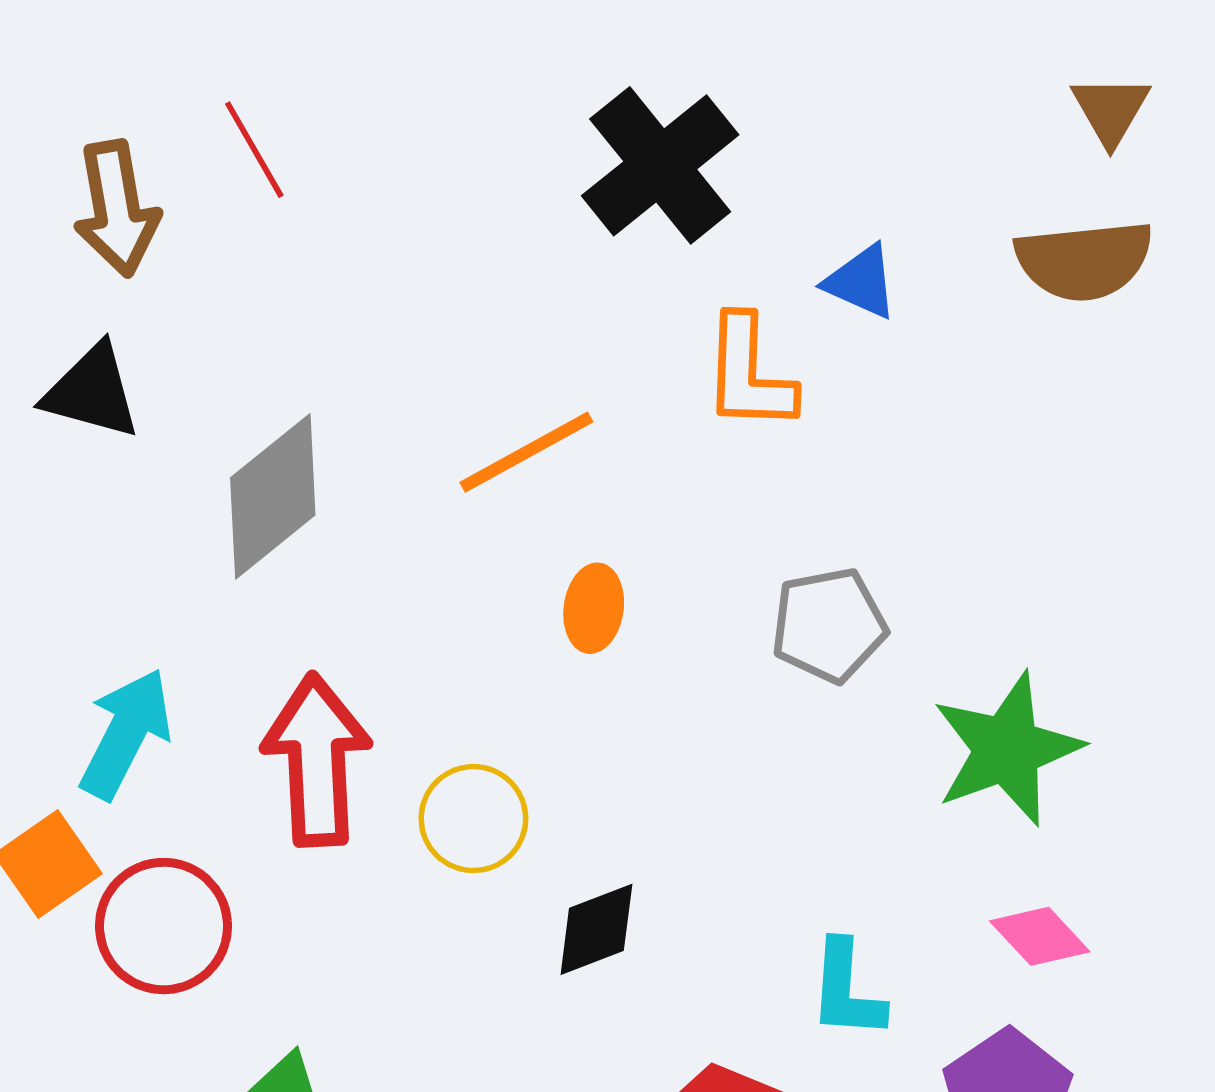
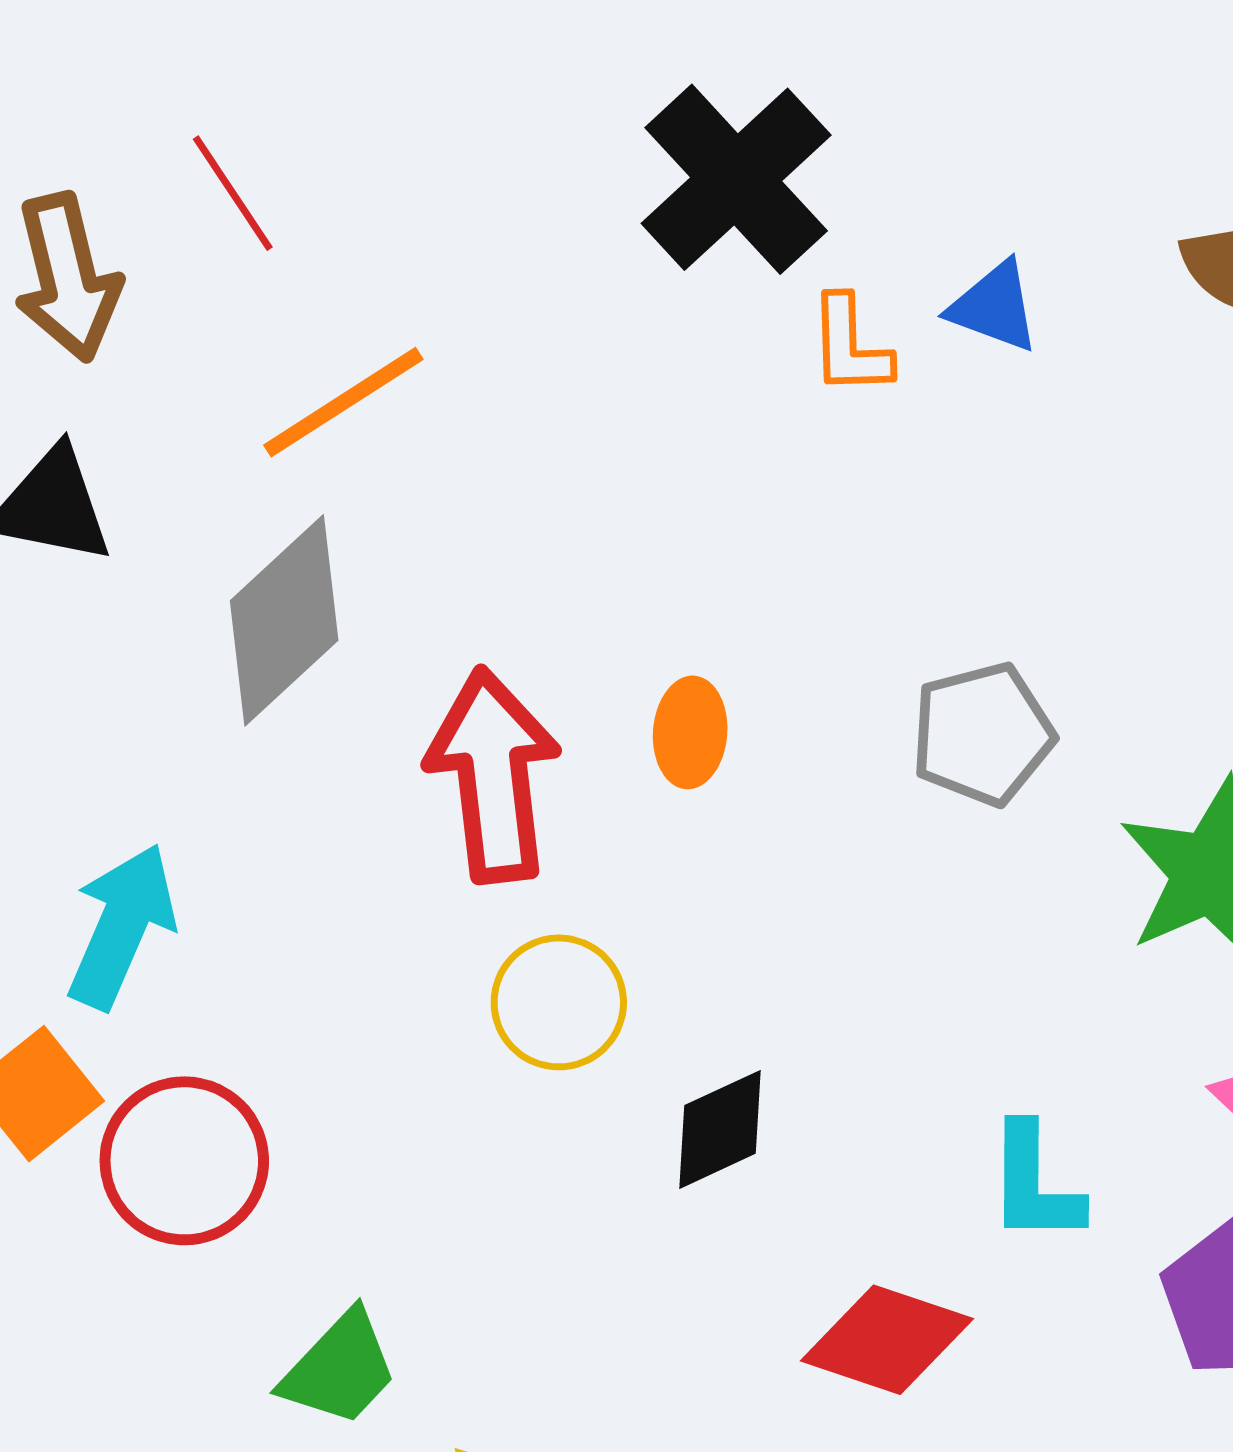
orange L-shape: (749, 374) -> (850, 346), moved, size x0.7
orange line: (526, 452) -> (343, 402), moved
red arrow: (317, 760) -> (493, 775), moved

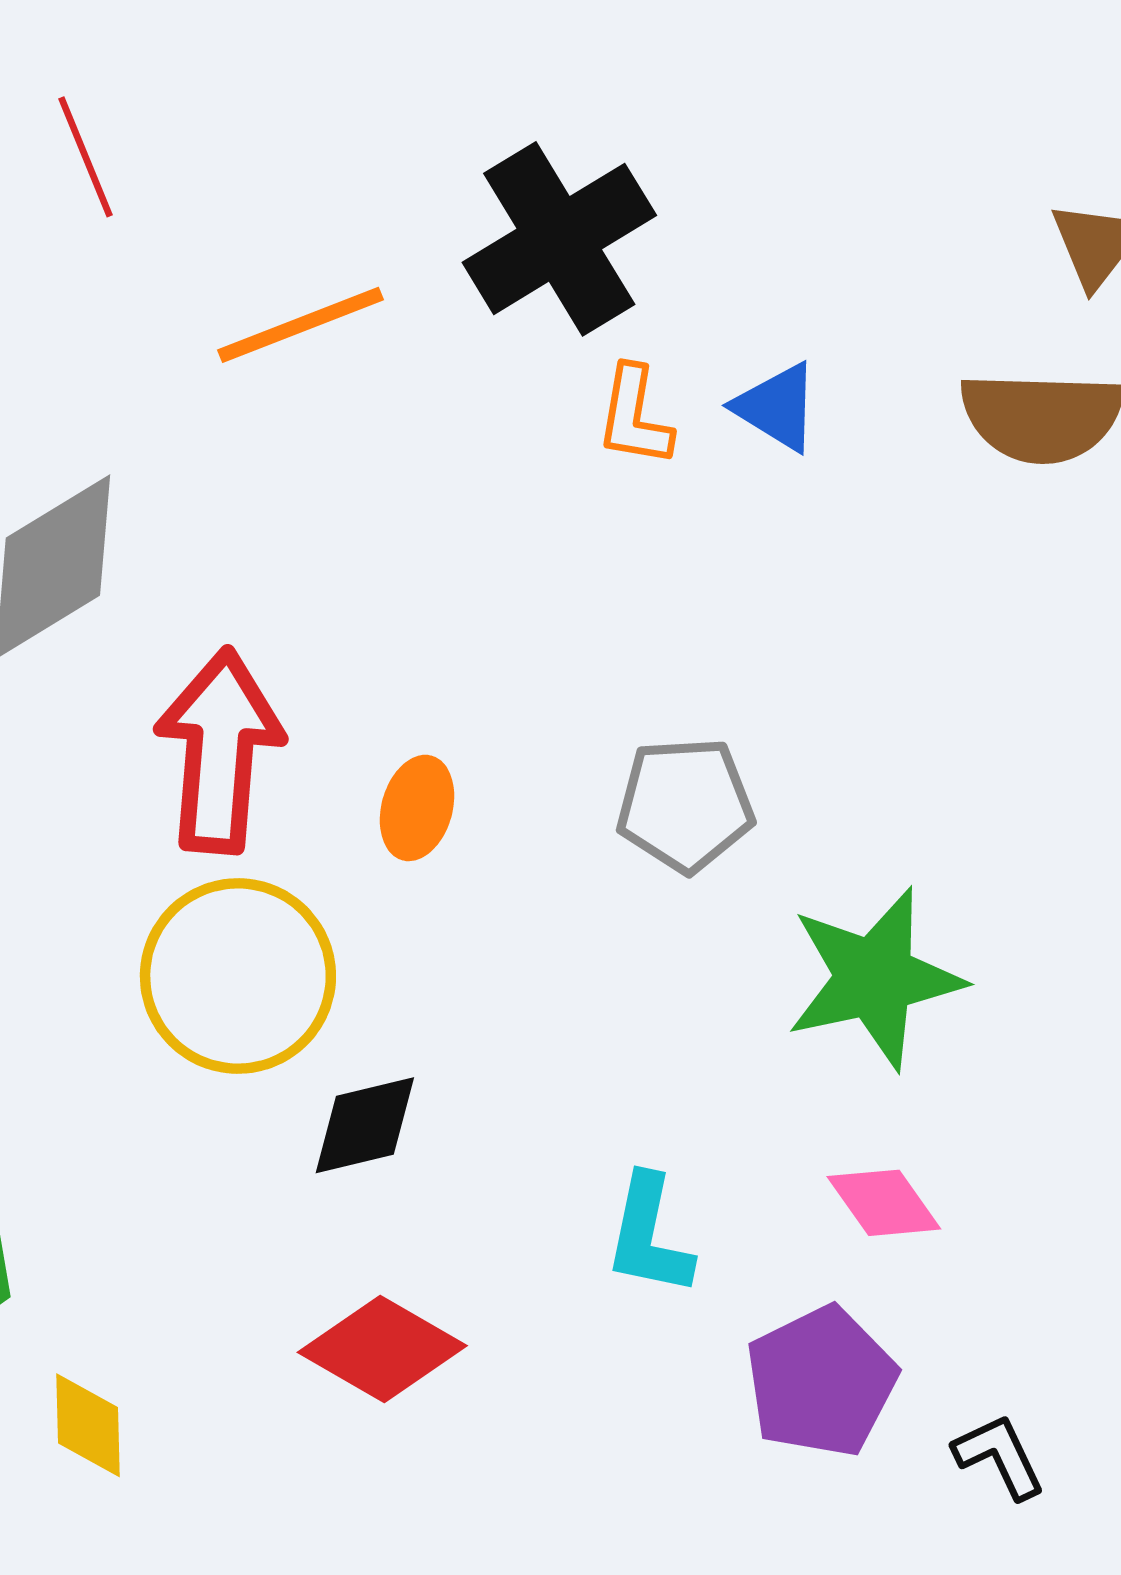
orange line: (343, 402) -> (300, 325), moved
orange ellipse: (690, 732) -> (417, 808), moved
yellow circle: (559, 1002) -> (238, 976), size x1.5
red diamond: (887, 1340) -> (382, 1349), moved

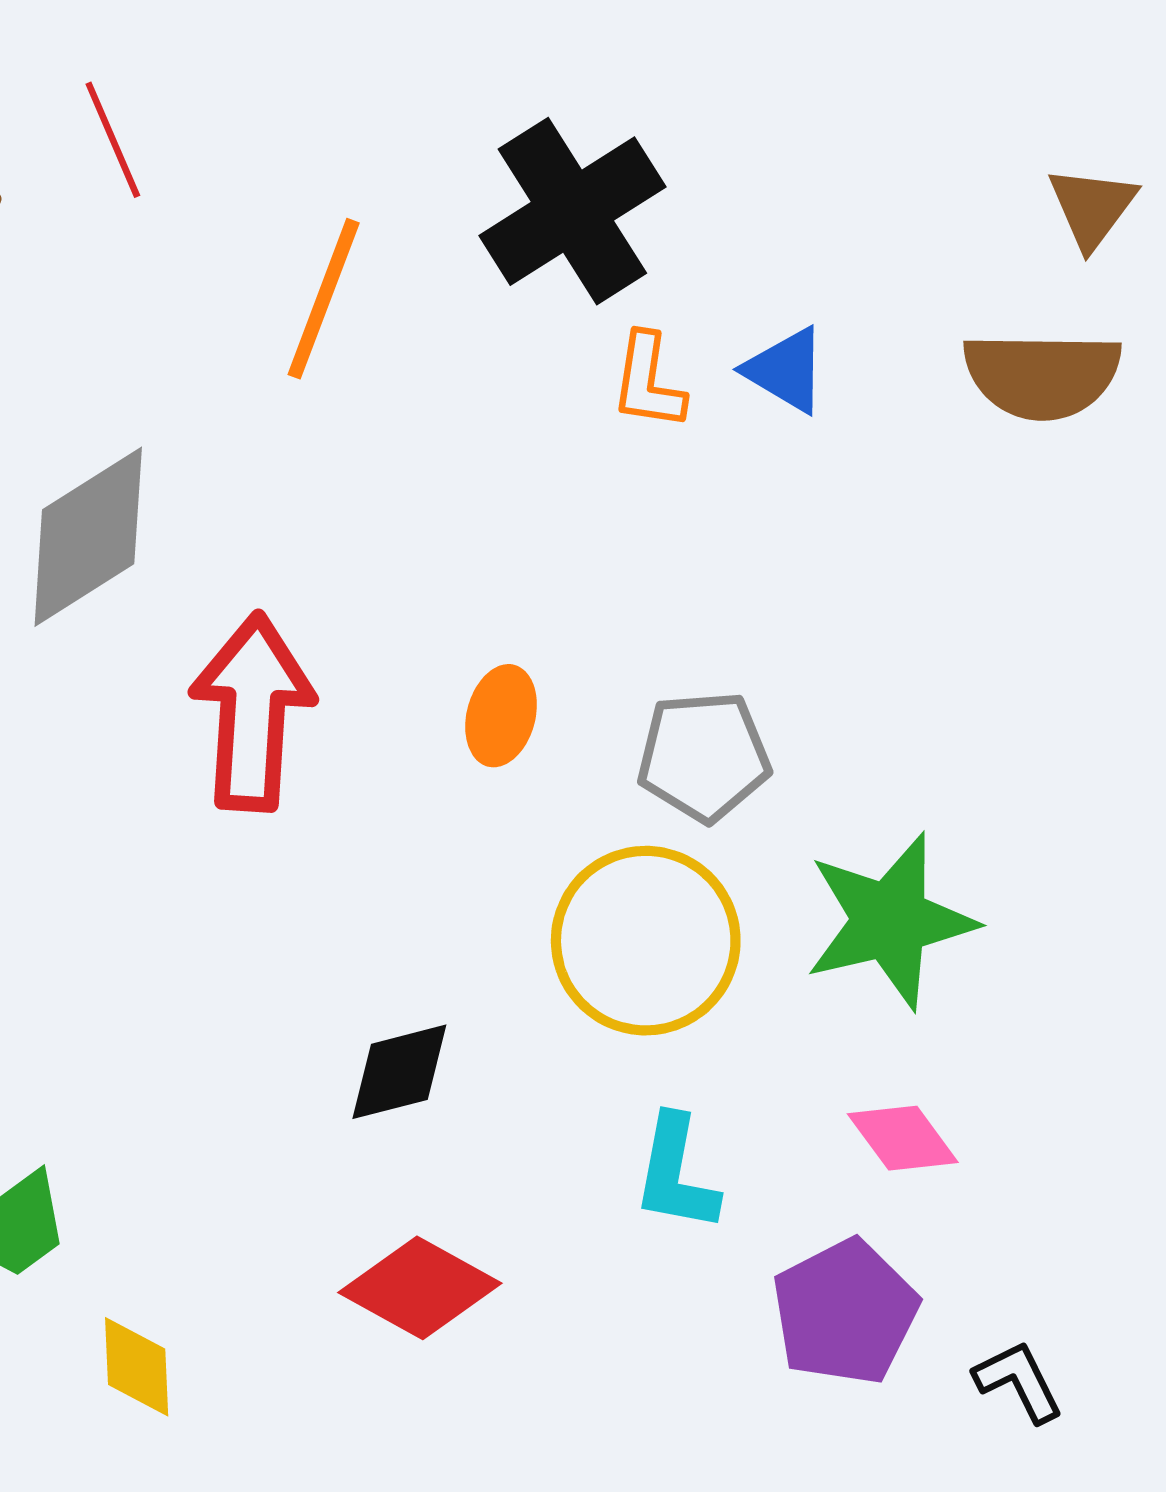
orange line: (300, 325) -> (324, 299), turned -47
orange ellipse: (417, 808) -> (501, 716), moved
yellow circle: (238, 976) -> (646, 941), moved

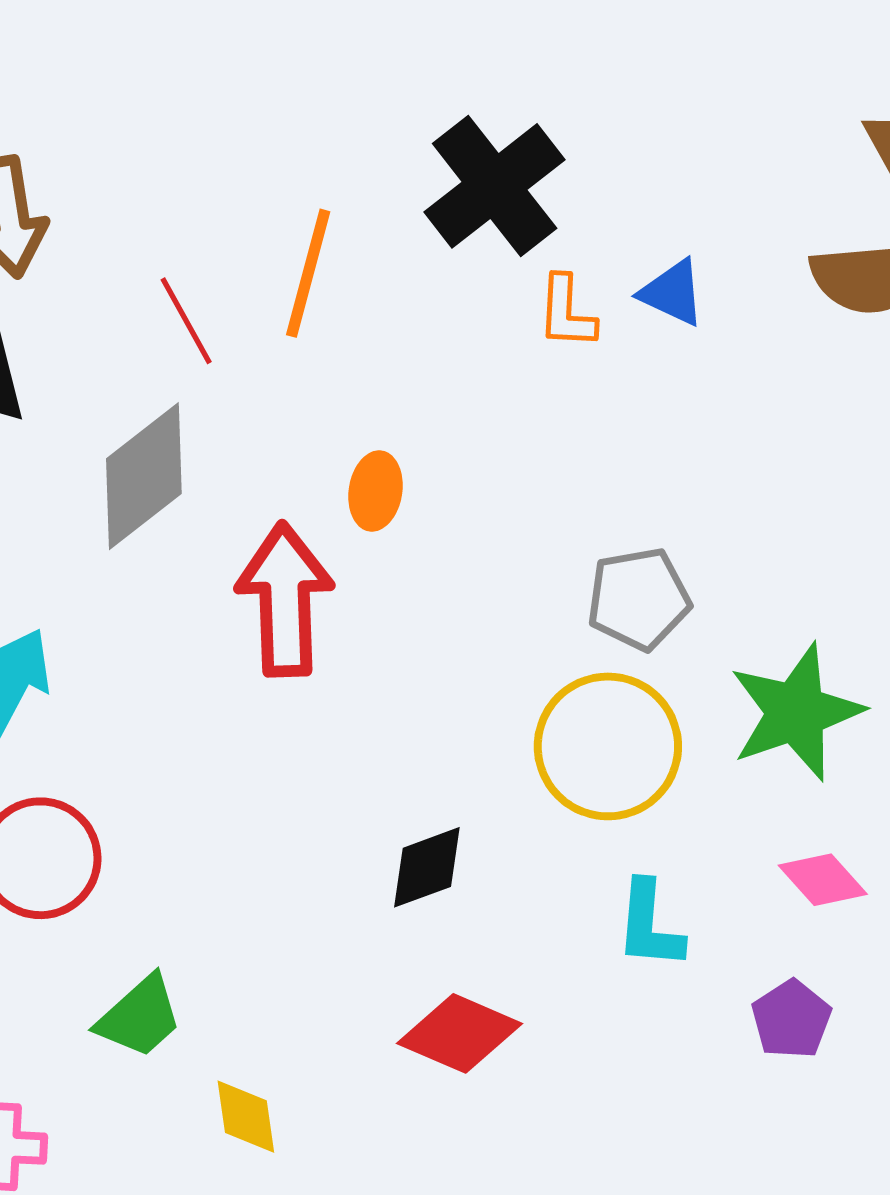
red line: (113, 140) -> (186, 321), moved
orange ellipse: (501, 716) -> (376, 491), moved
purple pentagon: (845, 1312) -> (791, 1019), size x0.7

